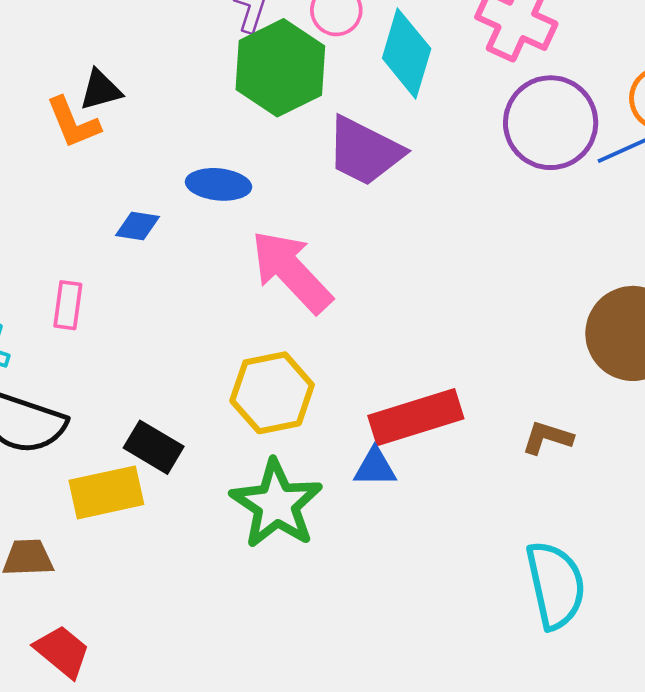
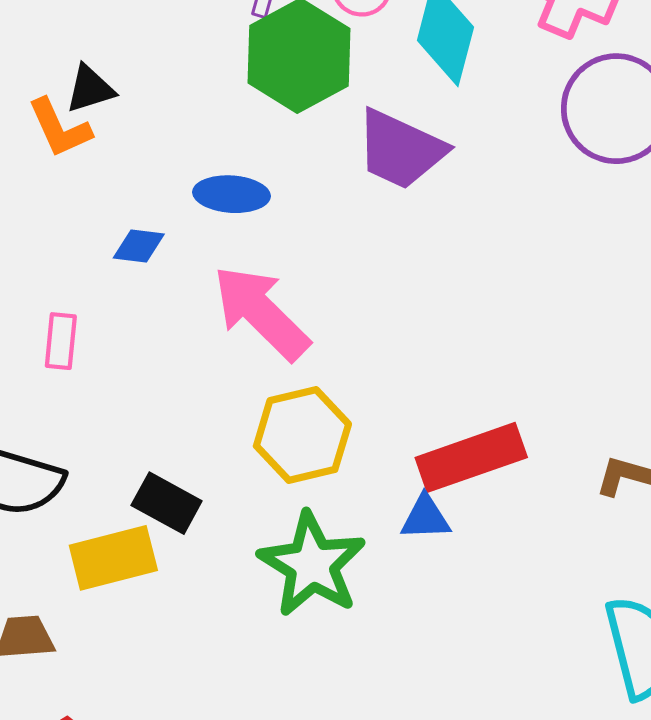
pink arrow: (291, 272) -> (261, 313), moved

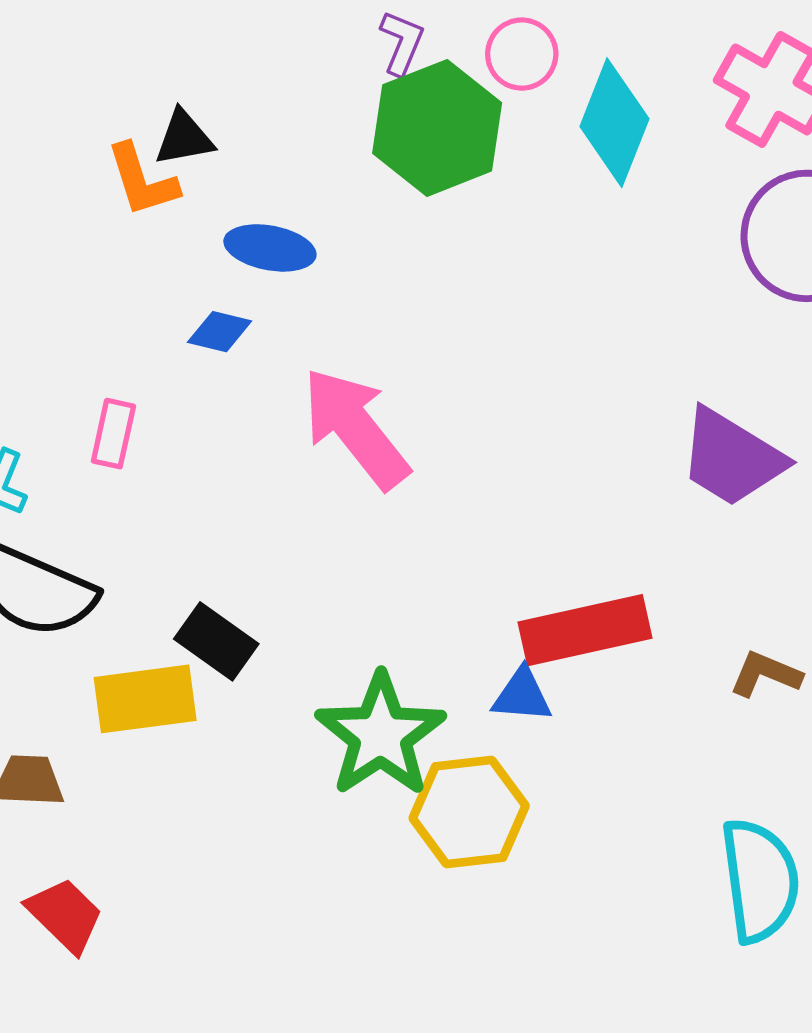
purple trapezoid: (400, 149) -> (732, 458), moved
blue ellipse: (231, 194) -> (270, 248), moved
yellow hexagon: (302, 435) -> (469, 812), moved

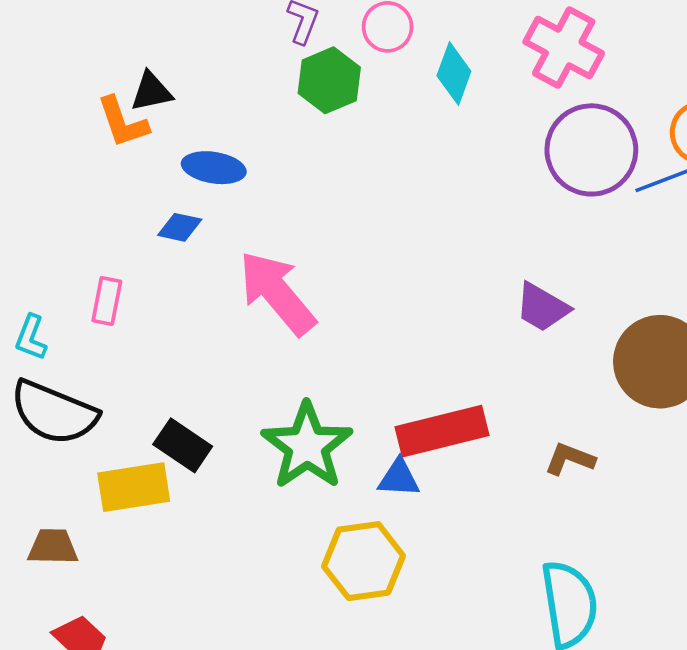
cyan diamond: (614, 123) -> (454, 74), size x0.7
green hexagon: (437, 128) -> (329, 80), size x0.7
purple trapezoid: (732, 458) -> (542, 307), size x0.7
green star: (381, 735) -> (307, 446), moved

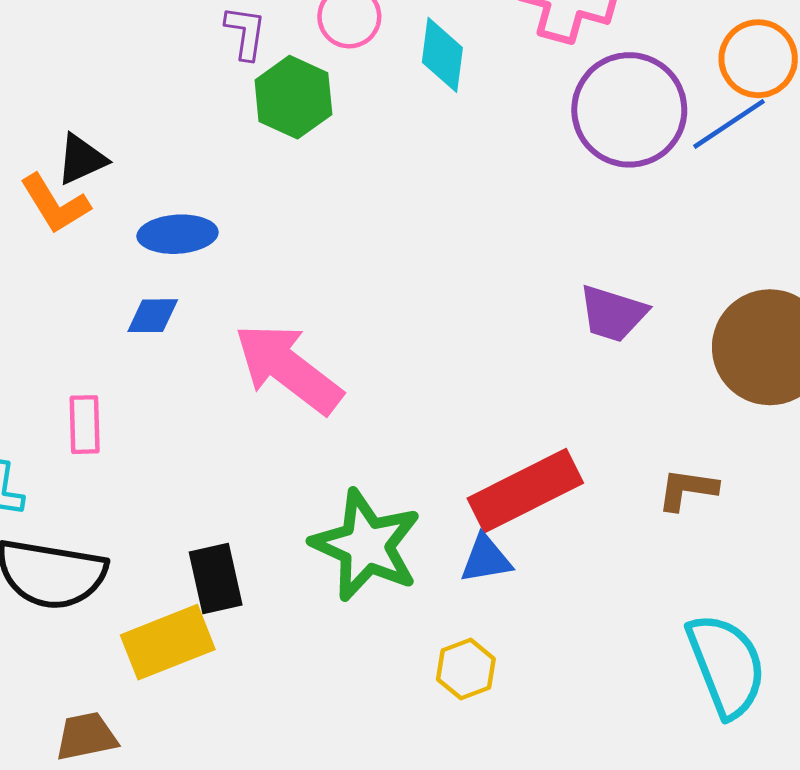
black rectangle: (183, 445) -> (216, 578), turned 56
yellow hexagon: (364, 561) -> (466, 669), size x0.6

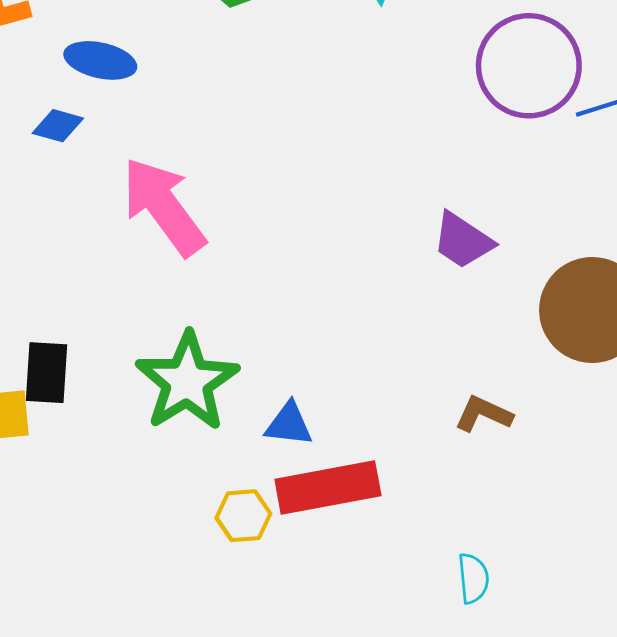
red rectangle: (525, 491) -> (328, 487), moved
cyan semicircle: (726, 665) -> (473, 578), size x0.5

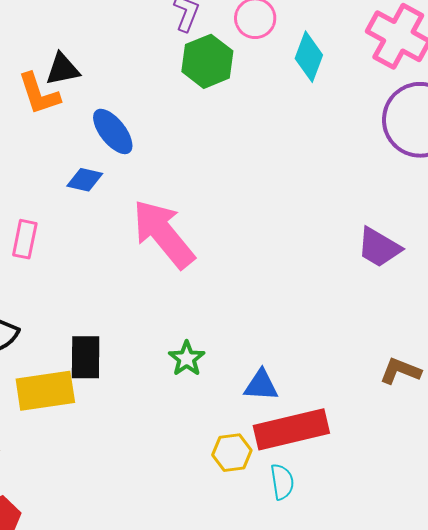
blue ellipse: (100, 60) -> (113, 131), turned 42
green star: (187, 382) -> (187, 359), size x0.5
cyan semicircle: (473, 578) -> (282, 482), moved

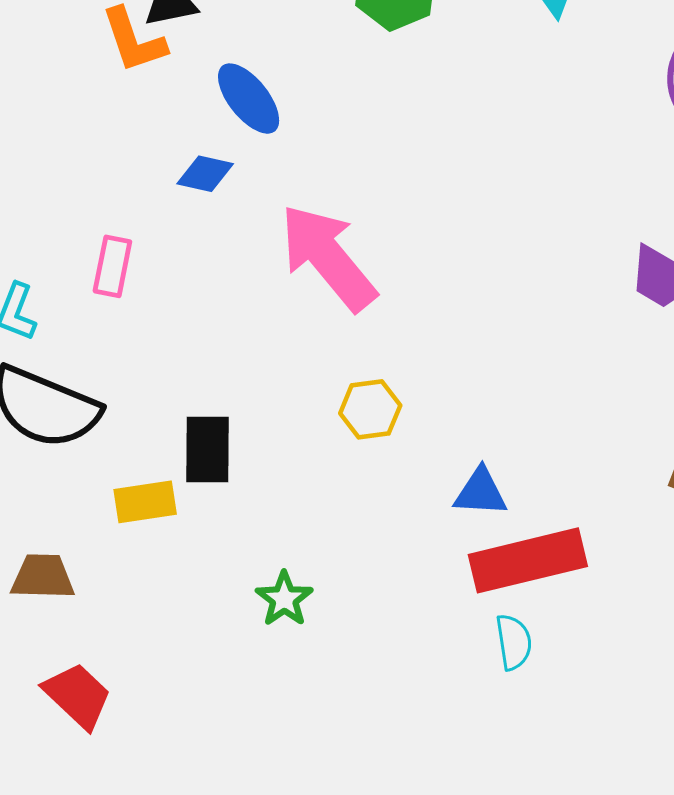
green star: (187, 359) -> (284, 599), moved
yellow rectangle: (45, 391) -> (145, 502), size x0.7
yellow hexagon: (232, 453) -> (370, 409), moved

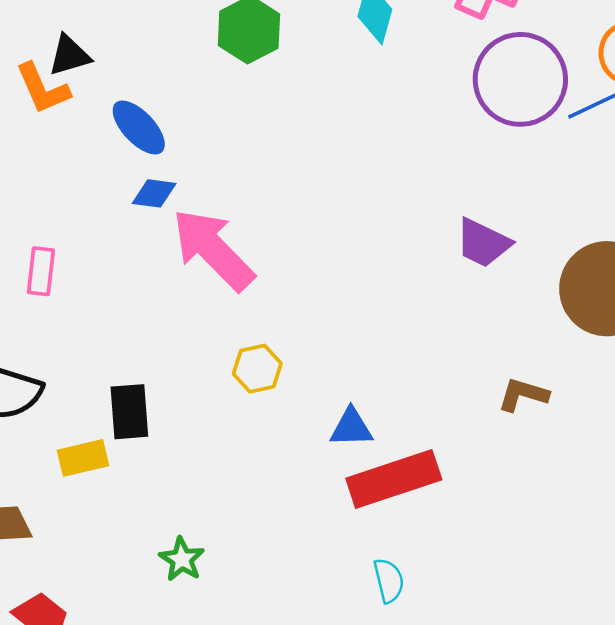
blue diamond: (205, 174) -> (154, 193), moved
green star: (284, 599) -> (182, 559), moved
cyan semicircle: (514, 642) -> (389, 581), moved

